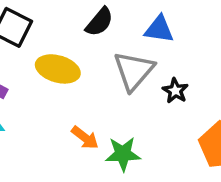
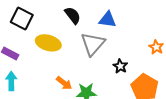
black semicircle: (99, 22) -> (73, 15), turned -78
black star: (175, 91) -> (120, 66), moved

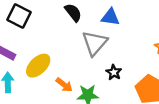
yellow ellipse: (48, 43) -> (38, 66), moved, turned -60
black star: (120, 66) -> (114, 72), moved

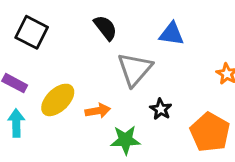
blue triangle: (110, 17) -> (172, 34), moved
orange arrow: (64, 85) -> (98, 111), moved, turned -48

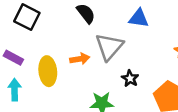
yellow ellipse: (58, 100) -> (48, 71), turned -52
orange arrow: (98, 111) -> (80, 59), moved

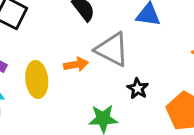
gray triangle: (109, 47) -> (112, 49), turned -44

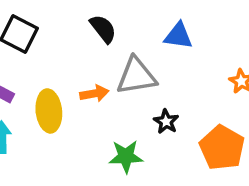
gray triangle: (112, 49) -> (136, 76), turned -36

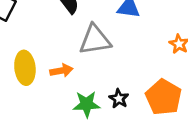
orange arrow: (94, 93) -> (61, 71), moved
black star: (166, 121) -> (119, 99), moved

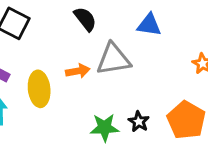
orange arrow: (61, 71) -> (78, 71), moved

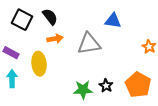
black semicircle: (85, 19) -> (50, 17), moved
orange arrow: (78, 71) -> (55, 39), moved

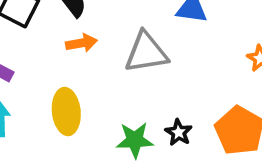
yellow ellipse: (39, 64) -> (66, 112), moved

